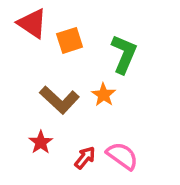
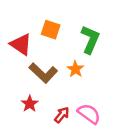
red triangle: (32, 23) -> (21, 44), moved
orange square: (70, 40) -> (51, 30), turned 36

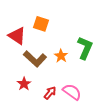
green L-shape: (90, 39) -> (85, 48), moved

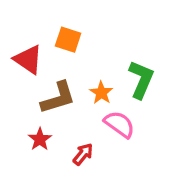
brown L-shape: (35, 59) -> (58, 98), turned -60
pink semicircle: (72, 92) -> (120, 124), moved

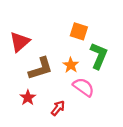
orange square: (68, 40) -> (79, 31), moved
red triangle: (28, 60) -> (20, 42), turned 45

